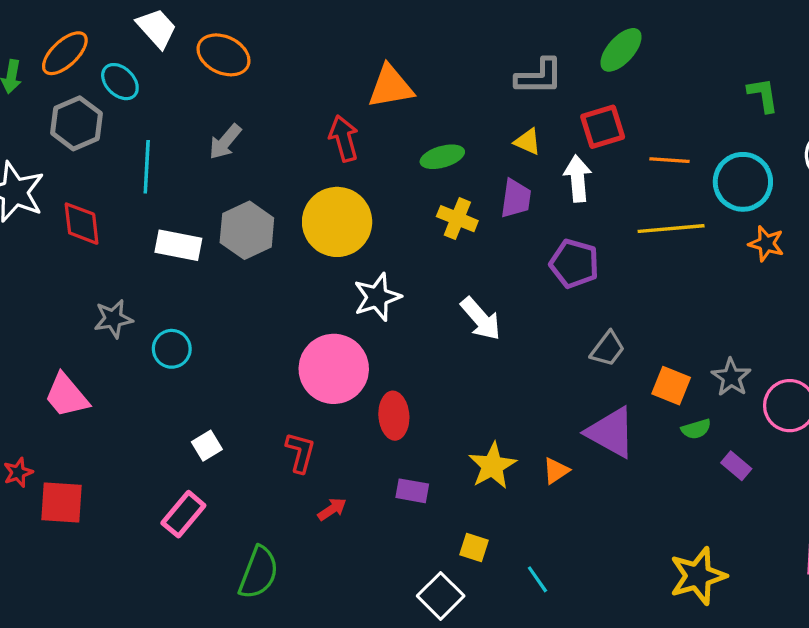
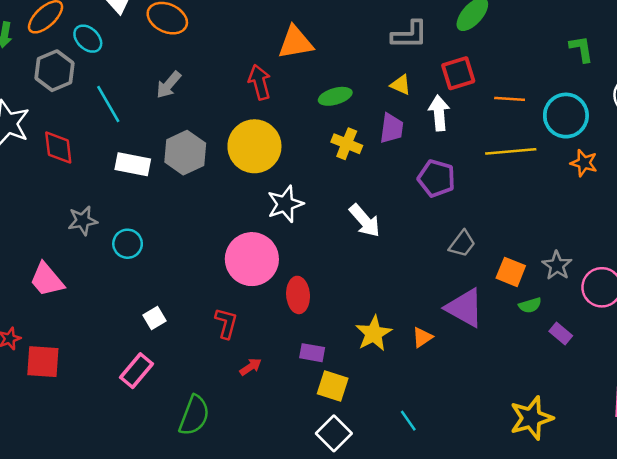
cyan line: (147, 167) -> (108, 104), turned -33
yellow square: (474, 548) -> (333, 386), moved, size x1.4

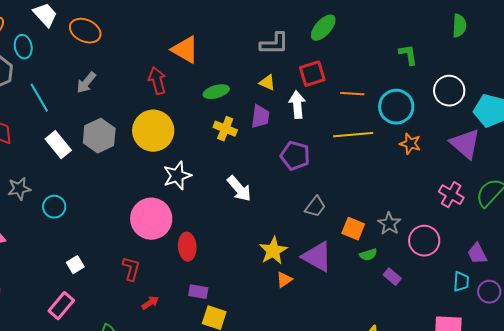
cyan ellipse: (88, 39) -> (23, 47), turned 35
orange triangle: (295, 42) -> (185, 50), turned 40
white rectangle: (133, 164) -> (58, 145), turned 40
yellow star: (374, 333) -> (273, 251), moved

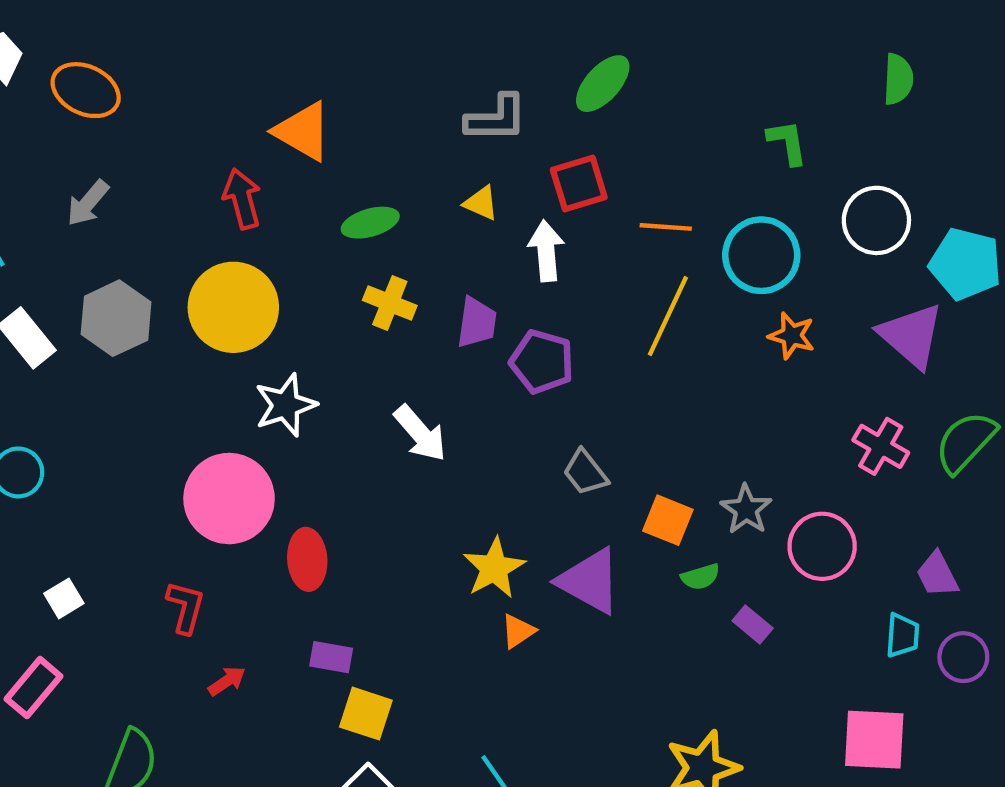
purple trapezoid: (260, 117) -> (477, 323), moved
yellow line: (353, 135) -> (668, 316), turned -60
gray trapezoid: (315, 207) -> (585, 472), turned 105

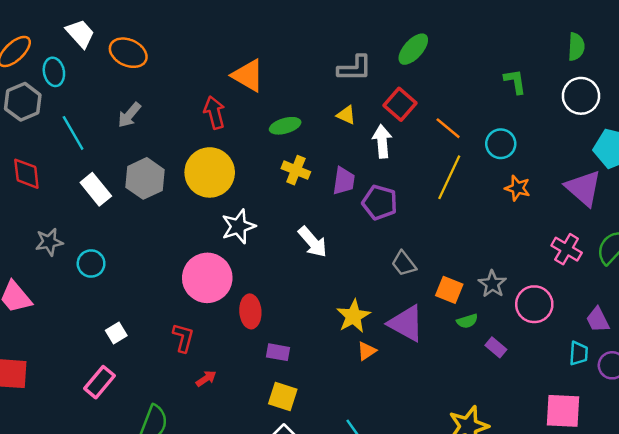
red square: (579, 184) -> (400, 104), turned -32
white circle: (876, 220) -> (581, 96), moved
orange line: (666, 227) -> (448, 128), turned 36
cyan circle: (761, 255) -> (501, 144), size x0.7
purple rectangle: (331, 657) -> (278, 352), moved

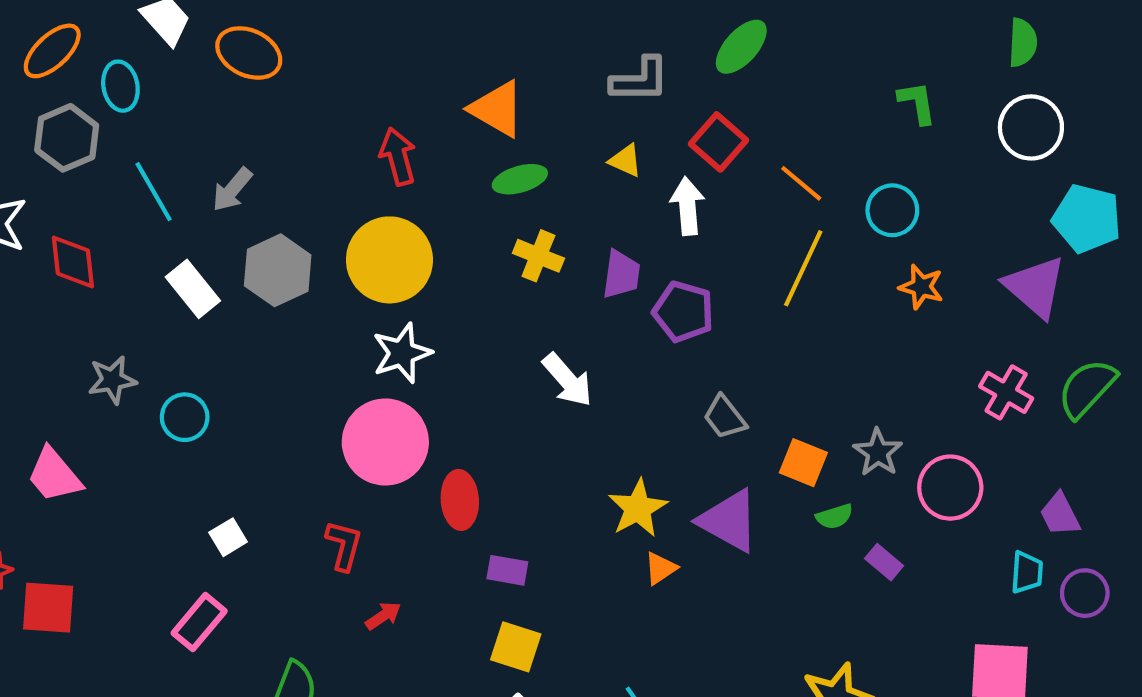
orange triangle: (248, 75) -> (497, 109), moved
gray arrow: (129, 115) -> (232, 190), moved
white star: (238, 226) -> (402, 353), moved

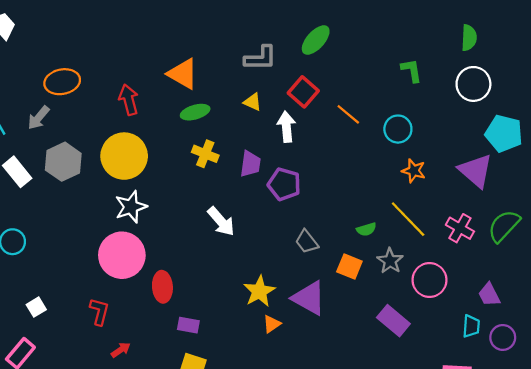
orange ellipse: (249, 53) -> (62, 82), moved, turned -36
yellow line: (803, 268) -> (408, 219), moved, turned -69
green semicircle: (834, 517) -> (366, 229), moved
purple rectangle: (884, 562) -> (393, 321), size x1.6

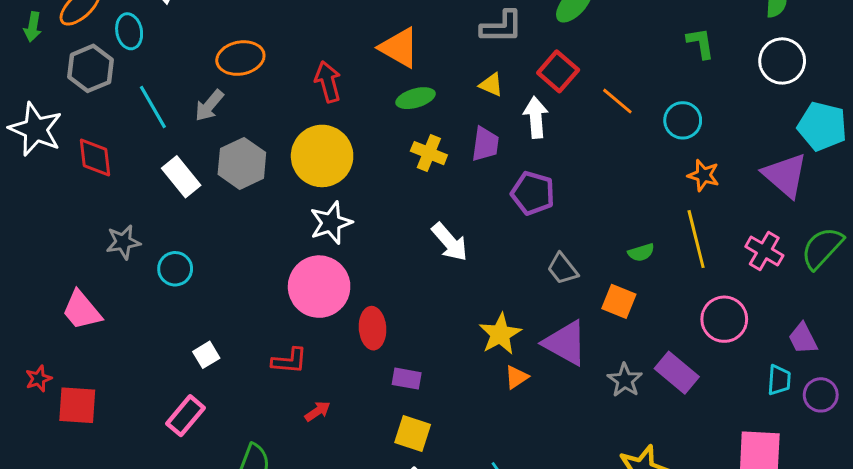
purple trapezoid: (250, 164) -> (485, 144), moved
yellow line: (408, 219) -> (696, 239), turned 30
gray star: (390, 261) -> (625, 380), moved
red L-shape: (99, 312) -> (289, 361), turned 80

